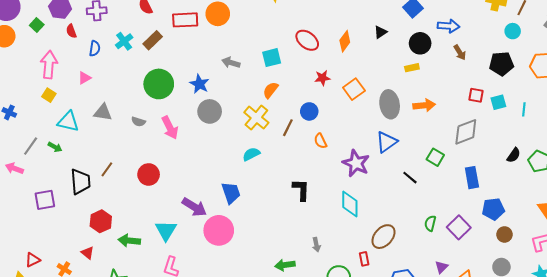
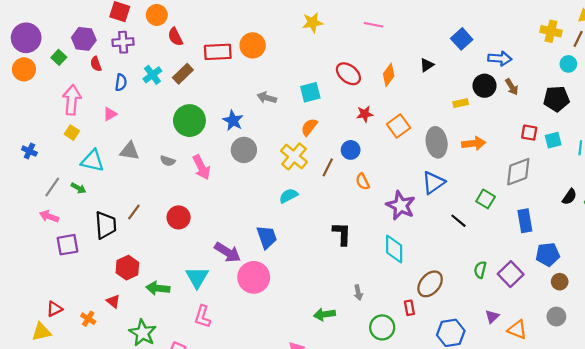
black circle: (420, 43) -> (485, 86), moved
pink arrow: (14, 168) -> (49, 216), moved

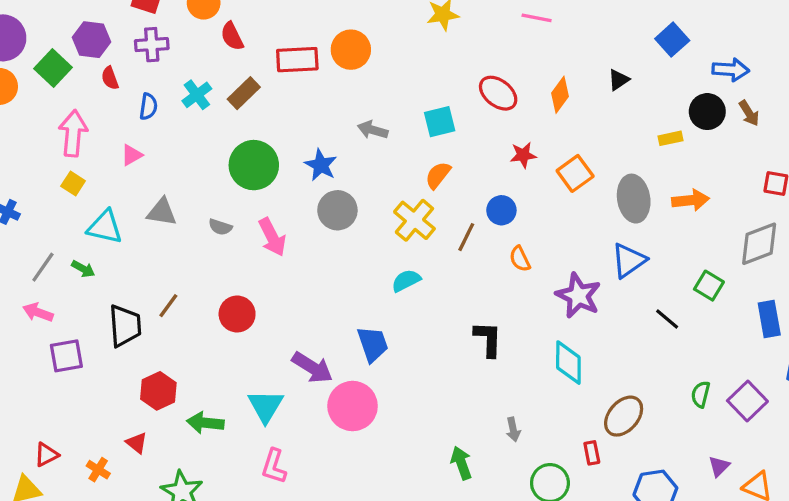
green square: (59, 57) -> (53, 68), size x1.5
green arrow: (324, 314) -> (461, 463), turned 78

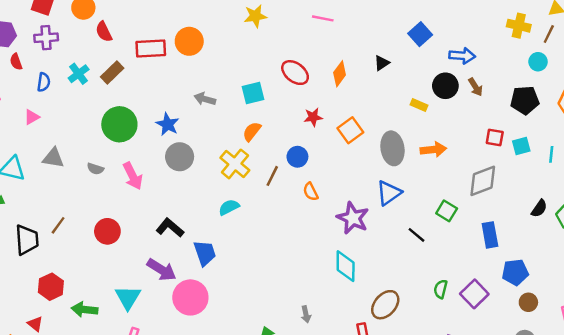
yellow rectangle: (670, 138) -> (419, 105), turned 35
black L-shape: (488, 339) -> (170, 228), moved, turned -52

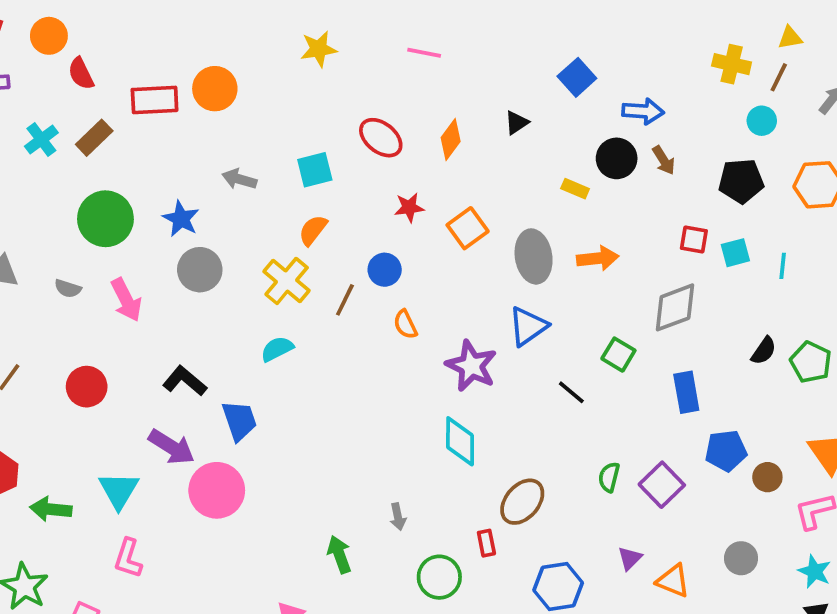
brown circle: (528, 302) -> (767, 477), moved

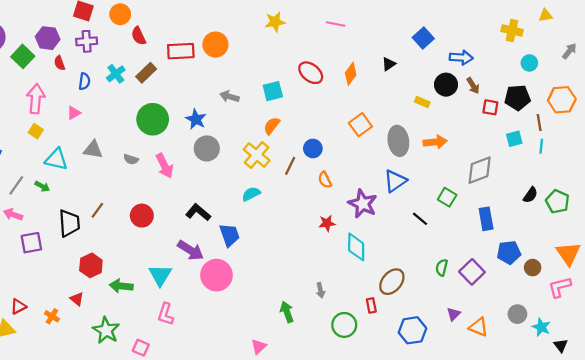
brown line: (779, 77) -> (539, 122), moved, turned -35
red star: (409, 207) -> (327, 223), moved
red square: (694, 240) -> (490, 107), moved
cyan star: (815, 571) -> (541, 327), moved

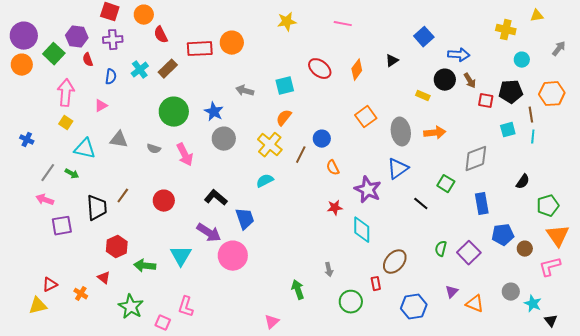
green pentagon: (557, 202) -> (548, 206), moved, turned 30
pink L-shape: (166, 314) -> (186, 307), moved

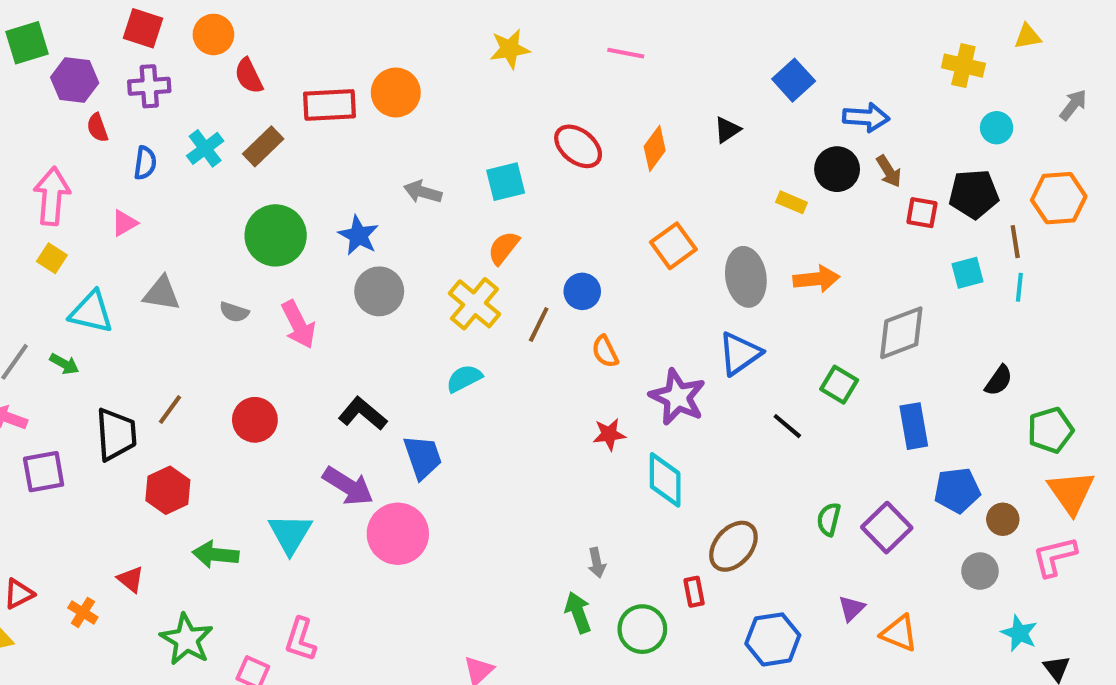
green square: (54, 54) -> (27, 43), moved, turned 30
red hexagon: (117, 247) -> (168, 490), moved
green arrow: (298, 290) -> (578, 612), moved
gray circle: (511, 292) -> (980, 571), moved

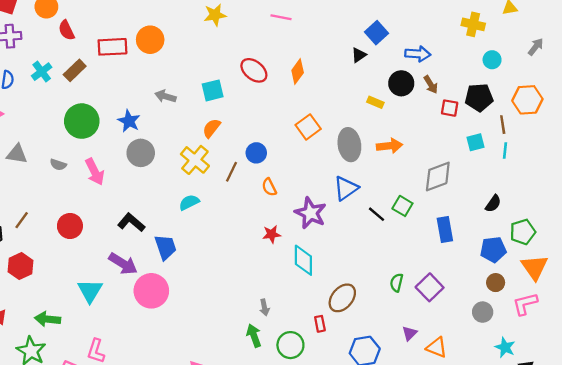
black triangle: (727, 130) -> (359, 55), moved
black line: (787, 426) -> (377, 214), moved
blue pentagon: (957, 490) -> (493, 250), moved
green arrow: (216, 554) -> (48, 319), moved

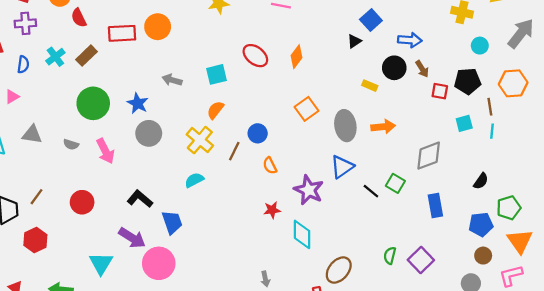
gray arrow: (536, 47) -> (521, 33), size x1.8

